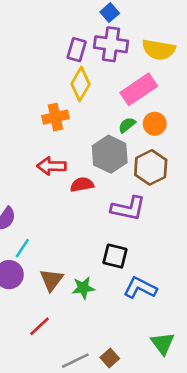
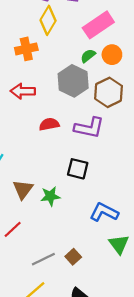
red semicircle: (82, 185) -> (49, 124), moved
blue L-shape: (140, 288) -> (104, 212), moved

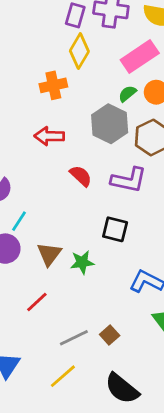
red semicircle: (49, 124) -> (81, 176), turned 54

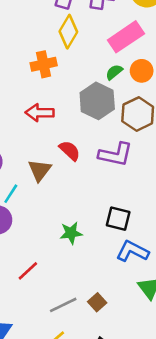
black square: (115, 229) -> (118, 219), moved
brown triangle: (49, 254) -> (40, 170), moved

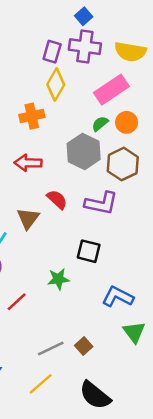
black square: (118, 219) -> (89, 251), moved
red line: (28, 271) -> (17, 302), moved

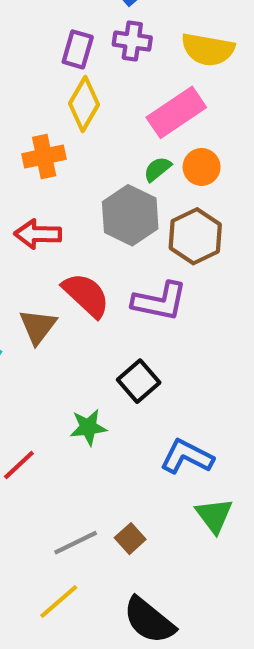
purple cross: (85, 47) -> (132, 41), size x0.7
red semicircle: (57, 199) -> (86, 295), size x1.4
black square: (89, 251) -> (139, 381), turned 35

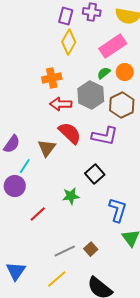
orange cross: (44, 156) -> (52, 78), moved
red arrow: (38, 234) -> (61, 104), moved
blue L-shape: (187, 457) -> (118, 210), turned 80

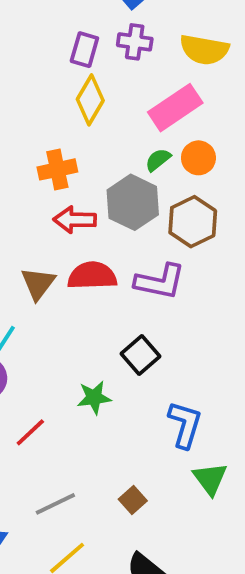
red semicircle: (70, 133) -> (92, 276), turned -45
brown triangle: (47, 148) -> (38, 284), moved
gray line: (65, 251) -> (55, 504), moved

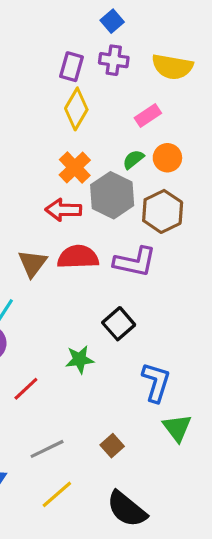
pink rectangle: (175, 108) -> (148, 115), size x0.6
orange cross: (57, 169) -> (75, 168), moved, turned -32

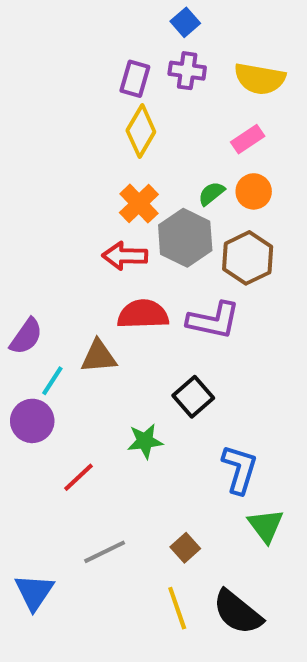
pink rectangle: (148, 115) -> (248, 139), moved
brown triangle: (32, 263) -> (99, 357), moved, turned 48
yellow line: (57, 494) -> (177, 608), moved, turned -68
black semicircle: (127, 509) -> (238, 612), moved

